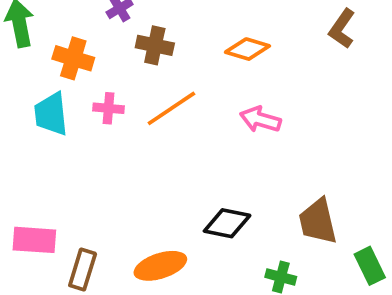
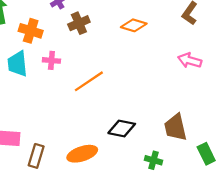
brown cross: (155, 45) -> (79, 23), turned -35
orange line: (171, 108) -> (89, 81), moved
pink arrow: (260, 119) -> (190, 60), moved

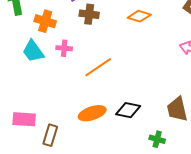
brown cross: (79, 23) -> (89, 14), turned 30
cyan trapezoid: (17, 64) -> (33, 51), turned -30
orange ellipse: (82, 154) -> (92, 113), moved

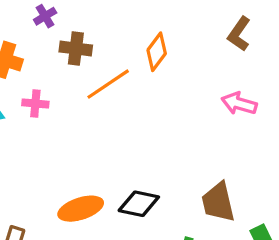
orange diamond: (139, 16) -> (157, 52), turned -70
orange line: (98, 67) -> (108, 84), moved

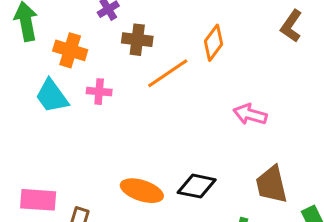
pink arrow: (239, 103) -> (250, 114), moved
orange ellipse: (81, 209) -> (142, 191), turned 36

